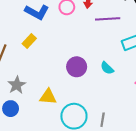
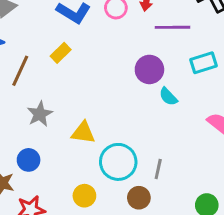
purple circle: (77, 67) -> (149, 69), moved
blue circle: (11, 109) -> (29, 160), moved

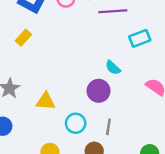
purple circle: (149, 69) -> (99, 91), moved
cyan circle: (118, 162) -> (76, 123), size x0.7

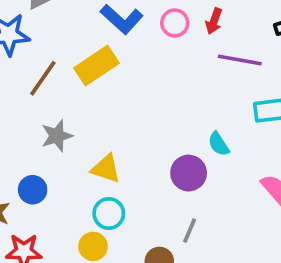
yellow rectangle: (23, 38) -> (97, 66), size x1.6
cyan circle: (76, 123) -> (109, 213), moved

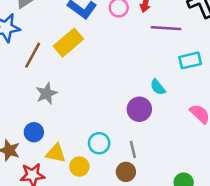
yellow triangle: (106, 169) -> (56, 153), moved
cyan circle: (109, 213) -> (99, 143), moved
gray line: (190, 231) -> (133, 149), moved, turned -30

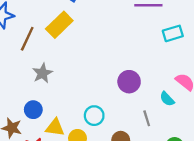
cyan semicircle: (158, 87) -> (167, 99), moved
gray line: (133, 149) -> (147, 118), moved

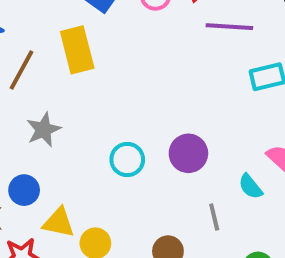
yellow rectangle: (59, 25) -> (77, 50), turned -64
cyan circle: (94, 116) -> (127, 160), moved

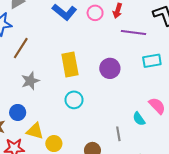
yellow rectangle: (77, 50) -> (70, 65), moved
purple circle: (188, 153) -> (110, 68), moved

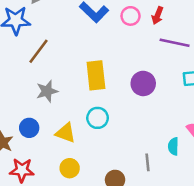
cyan semicircle: (139, 119) -> (173, 146), turned 32
yellow triangle: (35, 131) -> (65, 133), moved

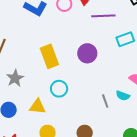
cyan semicircle: (173, 146) -> (123, 96), turned -56
gray line: (148, 162) -> (105, 101), moved

